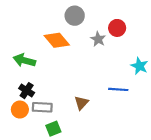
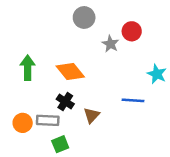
orange diamond: (57, 40) -> (70, 71), moved
green arrow: (24, 60) -> (28, 68), turned 75
black cross: (27, 91) -> (65, 102), moved

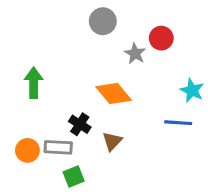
orange diamond: (70, 71) -> (114, 93), moved
blue line: (133, 100) -> (178, 123), moved

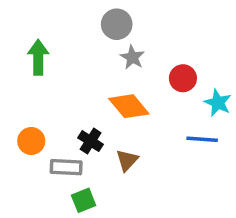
red circle: (161, 38) -> (183, 78), moved
gray star: (135, 54) -> (132, 57), moved
green arrow: (34, 83) -> (38, 57), moved
orange circle: (27, 150) -> (31, 141), moved

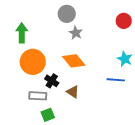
red circle: (183, 78) -> (124, 21), moved
orange circle: (31, 141) -> (33, 62), moved, size x1.6
brown triangle: (127, 160) -> (73, 92), turned -40

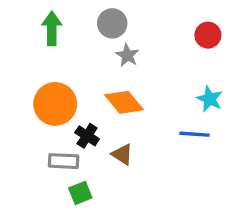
green arrow: (22, 33) -> (52, 28), moved

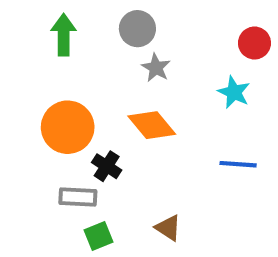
cyan star: (210, 99) -> (234, 92), moved
brown triangle: (122, 154) -> (168, 228), moved

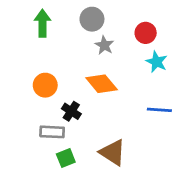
red circle: (254, 43) -> (146, 33), moved
orange circle: (68, 127) -> (45, 85), size x0.7
brown triangle: (168, 228) -> (113, 153), size x1.5

